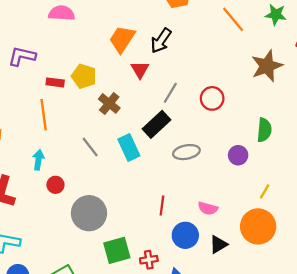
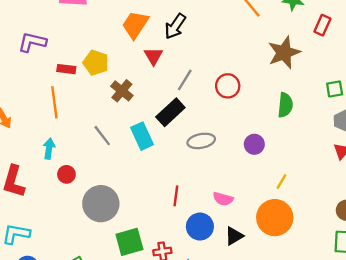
green semicircle: (264, 130) -> (285, 105), moved

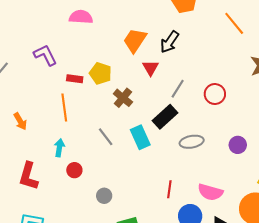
purple L-shape: (32, 42) -> (45, 55), turned 50
pink semicircle: (223, 199) -> (210, 192), size x1.4
gray circle: (101, 204) -> (104, 196), size x0.5

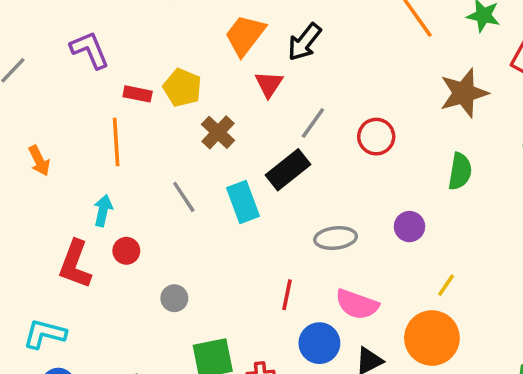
gray ellipse: (192, 142) -> (336, 238), moved
red L-shape: (28, 176) -> (75, 264), moved

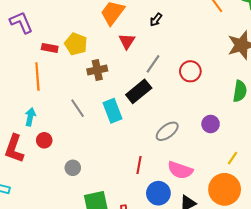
black arrow: (304, 42) -> (156, 20), moved, size x0.6
brown cross: (218, 132) -> (97, 70), turned 36
gray ellipse: (336, 238) -> (167, 131), turned -30

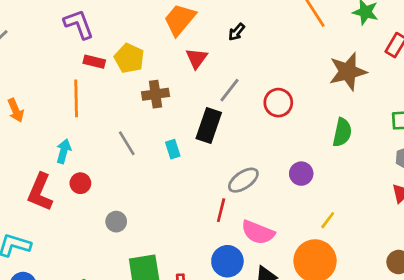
purple L-shape: (21, 22) -> (79, 24), moved
black rectangle: (139, 91) -> (209, 125), turned -35
cyan rectangle: (113, 111) -> (173, 149), size x0.6
red line: (139, 165) -> (221, 210), moved

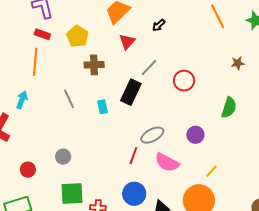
red rectangle: (94, 62) -> (42, 34), moved
brown star: (348, 72) -> (238, 63), size x0.5
red circle: (80, 183) -> (28, 170), moved
gray circle: (116, 222) -> (63, 157), moved
pink semicircle: (258, 232) -> (167, 162), moved

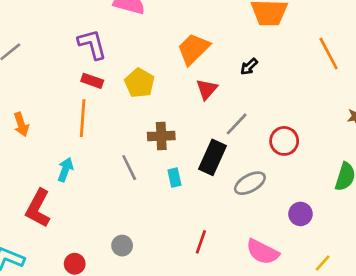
brown cross: (94, 65) -> (161, 136), moved
gray ellipse: (152, 135) -> (250, 183), moved
red line: (133, 156) -> (201, 242), moved

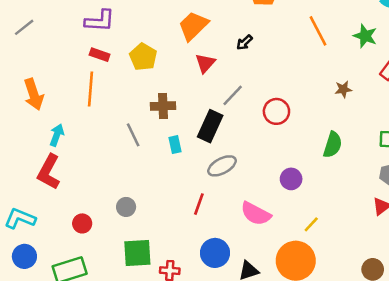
purple L-shape: (92, 44) -> (100, 21), turned 108
orange arrow: (21, 124) -> (34, 94), size x1.4
cyan arrow: (65, 170) -> (57, 135), moved
gray ellipse: (250, 183) -> (222, 166), moved

